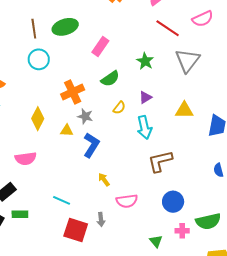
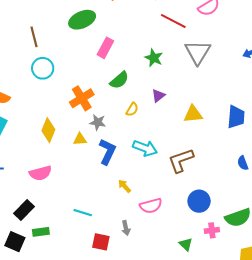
green ellipse: (65, 27) -> (82, 20), moved
yellow triangle: (184, 110) -> (193, 114), moved
cyan arrow: (144, 127) -> (145, 148), moved, turned -50
red square: (76, 230) -> (101, 242), size x0.7

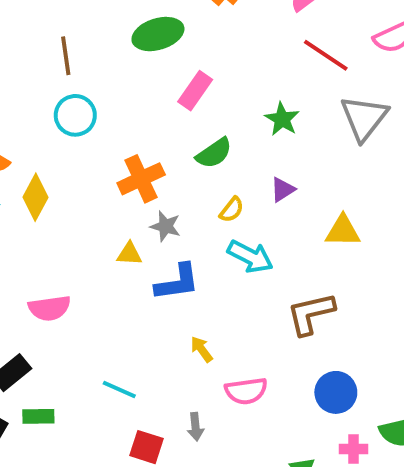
yellow diamond: (48, 130) -> (36, 197), moved
cyan arrow: (145, 148) -> (250, 257), moved
blue L-shape: (107, 152) -> (177, 282), turned 50

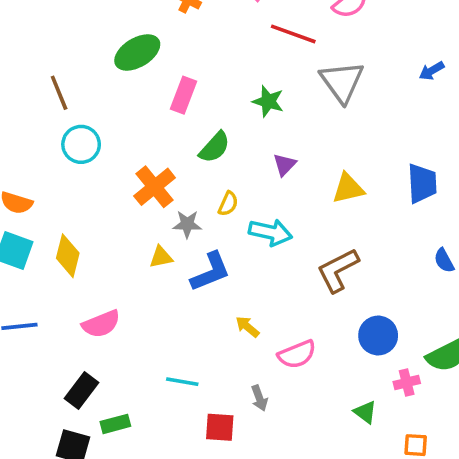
yellow diamond: (36, 197) -> (68, 256), moved
yellow semicircle: (232, 210) -> (228, 204), moved

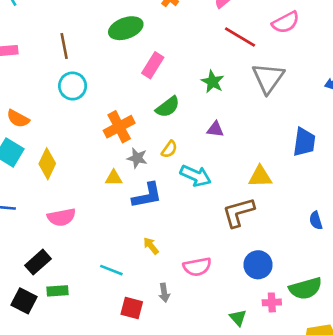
purple triangle: (285, 165) -> (215, 129), turned 42
blue trapezoid: (422, 183) -> (304, 142), moved
yellow triangle: (348, 188) -> (260, 177), moved
yellow arrow: (247, 327) -> (151, 246), moved

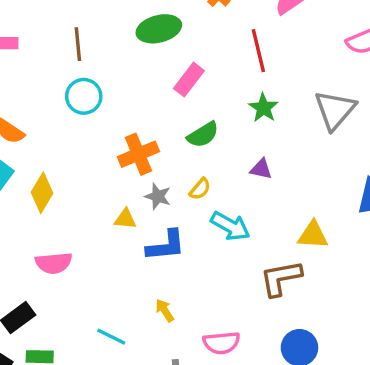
red line: (240, 37) -> (258, 51), moved, turned 40

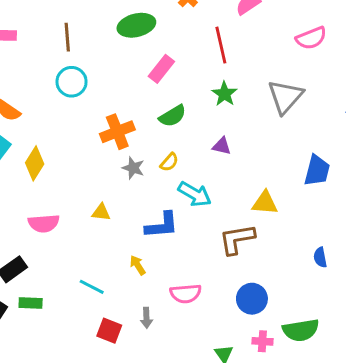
yellow triangle: (125, 219) -> (101, 212), moved
blue L-shape: (166, 246) -> (162, 225), moved

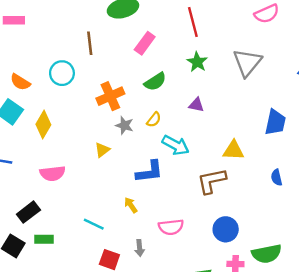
brown line: (67, 37) -> (90, 43), moved
cyan circle: (72, 82) -> (62, 73), moved
yellow triangle: (101, 212) -> (102, 150), moved, turned -42
blue semicircle: (320, 257) -> (277, 177), moved

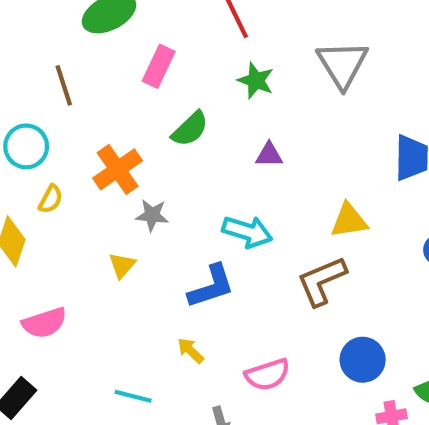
yellow semicircle: (154, 120) -> (51, 199), moved

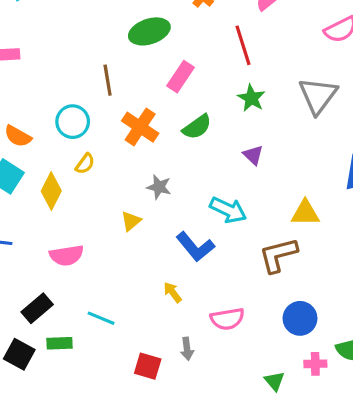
purple triangle: (269, 155) -> (253, 155), turned 35
orange cross: (118, 169) -> (140, 127), moved, turned -30
blue L-shape: (211, 286) -> (195, 247), turned 60
cyan line: (133, 396) -> (101, 318), moved

